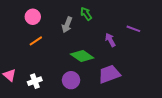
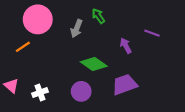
pink circle: (33, 17) -> (38, 19), size x1.6
orange line: (36, 41) -> (23, 47), moved

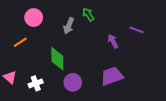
pink circle: (38, 19) -> (34, 18), size x0.7
green diamond: (94, 64) -> (57, 59), moved, turned 55

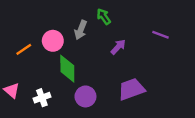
pink circle: (34, 18) -> (53, 41), moved
purple arrow: (113, 41) -> (118, 47), moved, turned 72

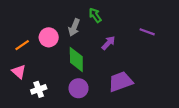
green diamond: (67, 69) -> (76, 59), moved
pink triangle: (12, 90) -> (19, 72), moved

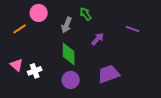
pink circle: (49, 37) -> (39, 13), moved
orange line: (22, 45) -> (20, 29), moved
white cross: (39, 89) -> (35, 71), moved

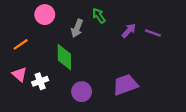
orange line: (20, 29) -> (21, 44), moved
purple arrow: (98, 39) -> (129, 31), moved
green diamond: (69, 54) -> (64, 57), moved

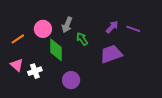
pink circle: (45, 15) -> (43, 29), moved
green arrow: (99, 16) -> (82, 39), moved
purple trapezoid: (125, 85) -> (111, 54), moved

